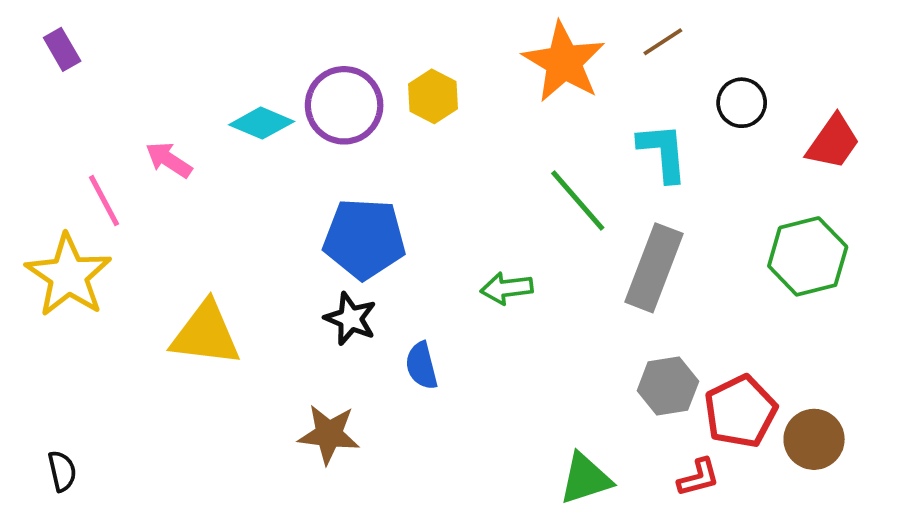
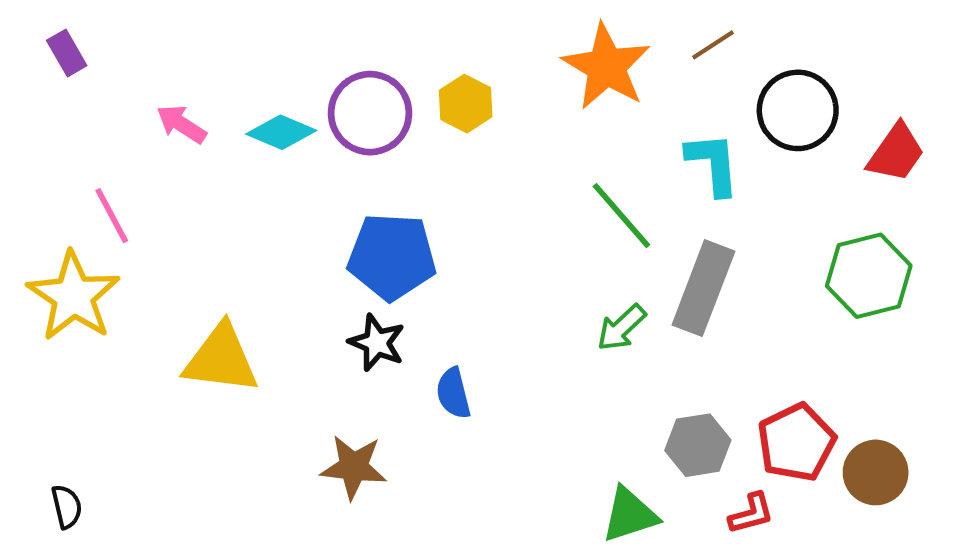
black circle: (742, 103) -> (798, 110), size x1.5
pink arrow: (169, 160) -> (181, 124), moved
green arrow: (507, 288) -> (621, 328), moved, turned -36
gray hexagon: (668, 386) -> (698, 445), moved

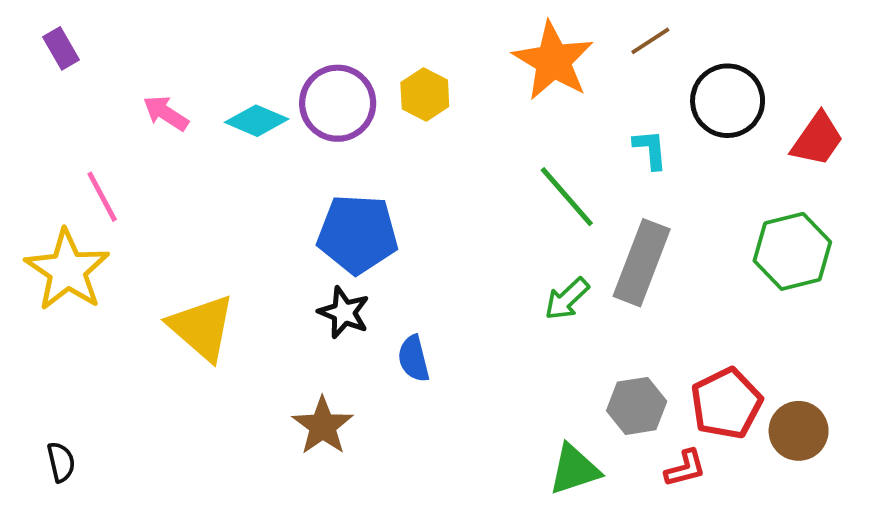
cyan L-shape: (713, 164) -> (650, 149), size x0.7
yellow triangle: (221, 359) -> (202, 327), turned 34
brown star: (354, 467) -> (323, 426), turned 30

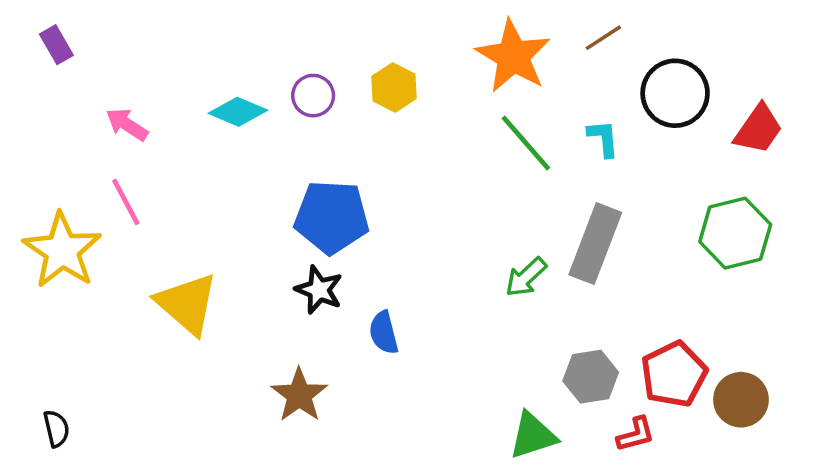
purple circle: (338, 103) -> (313, 96), size x0.6
pink arrow: (166, 113) -> (127, 124), moved
pink line: (102, 197) -> (126, 202), moved
green line: (567, 197) -> (526, 143), moved

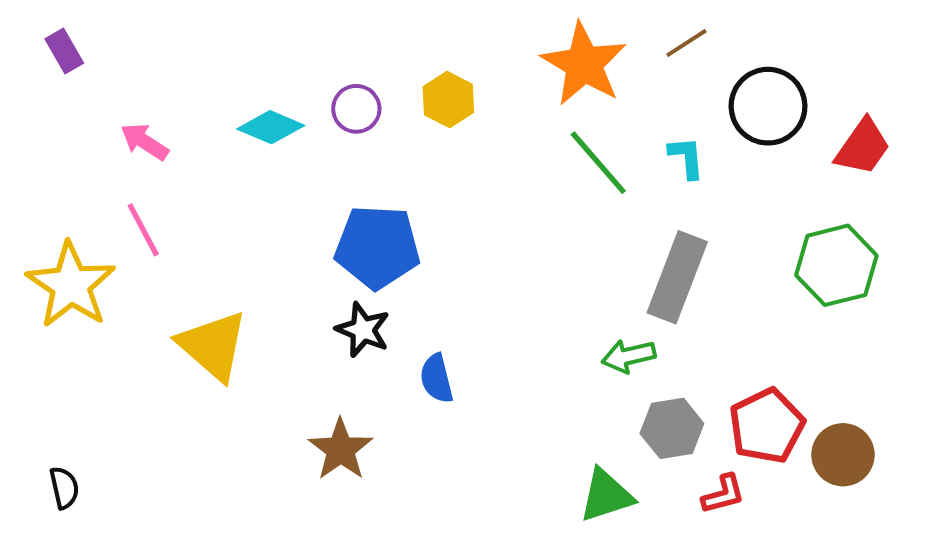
green arrow: (526, 277) -> (629, 356), moved, turned 30

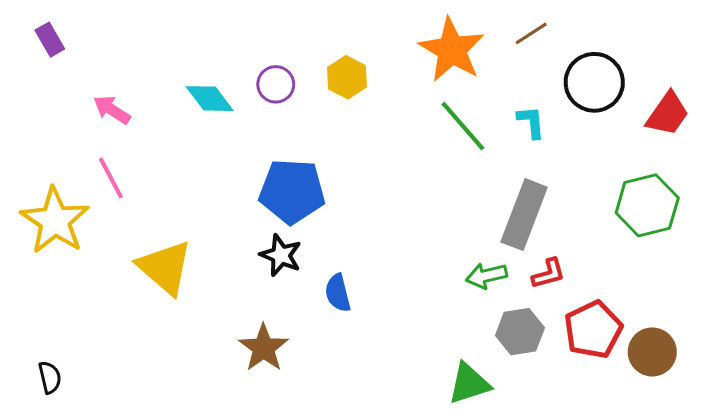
cyan diamond: (271, 127) -> (210, 99), turned 30
red L-shape: (723, 494) -> (548, 274), moved

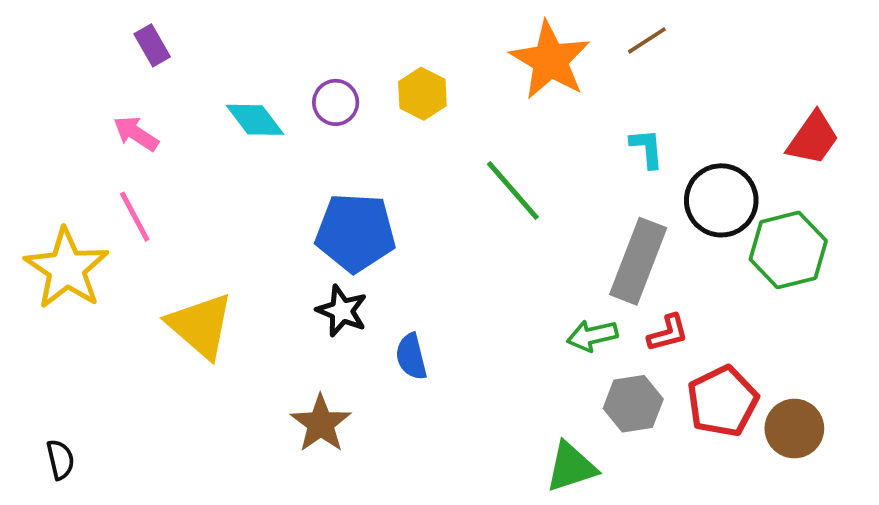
purple rectangle: (50, 40) -> (152, 45), moved
black circle: (594, 82) -> (721, 200), moved
green line: (463, 126) -> (513, 190), moved

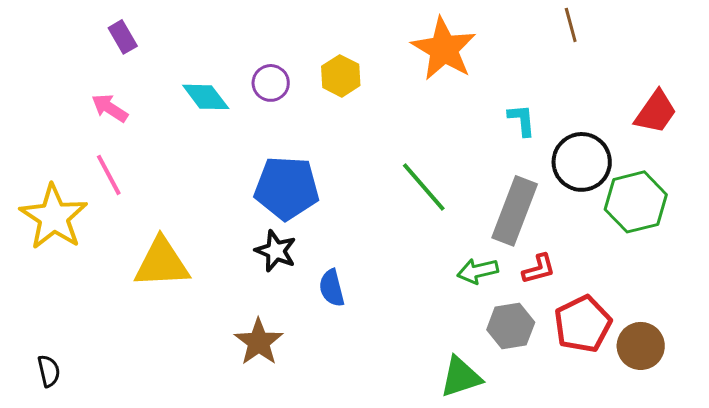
brown line: (647, 40) -> (571, 25), moved, turned -72
green line: (513, 190) -> (424, 187), moved
yellow triangle: (200, 326) -> (162, 263), turned -44

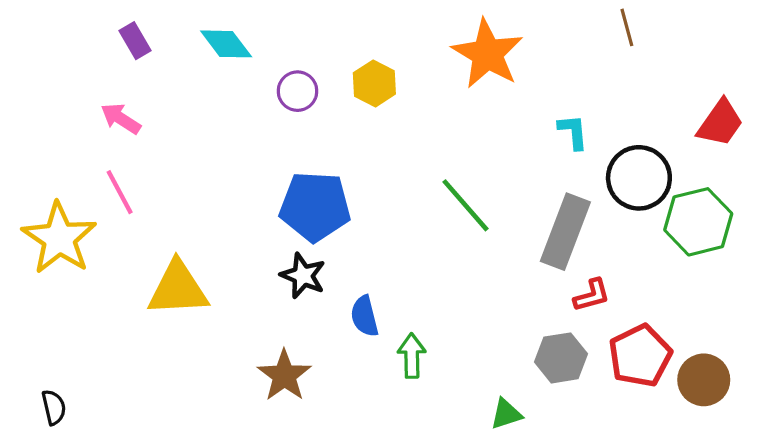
cyan diamond: (206, 97) -> (226, 44), moved
green arrow: (478, 271) -> (412, 356), moved, turned 102
green triangle: (461, 377) -> (506, 414), size x0.7

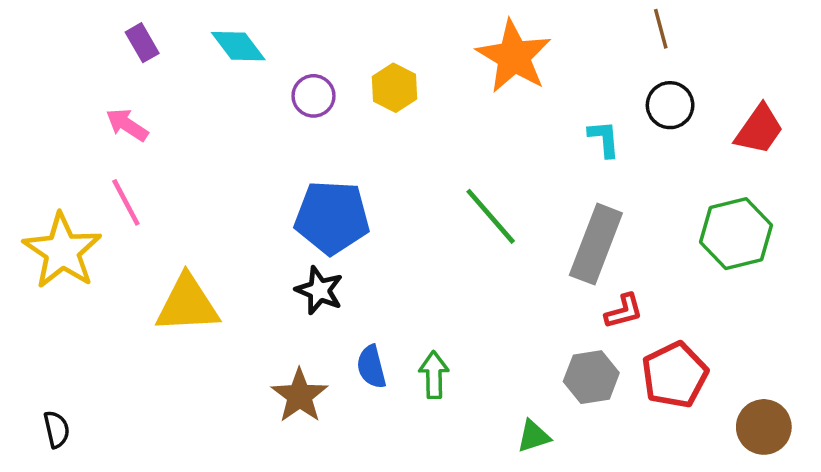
black circle: (639, 178) -> (670, 105), moved, size x0.7
blue semicircle: (364, 316) -> (371, 367), moved
brown circle: (704, 380) -> (764, 427), moved

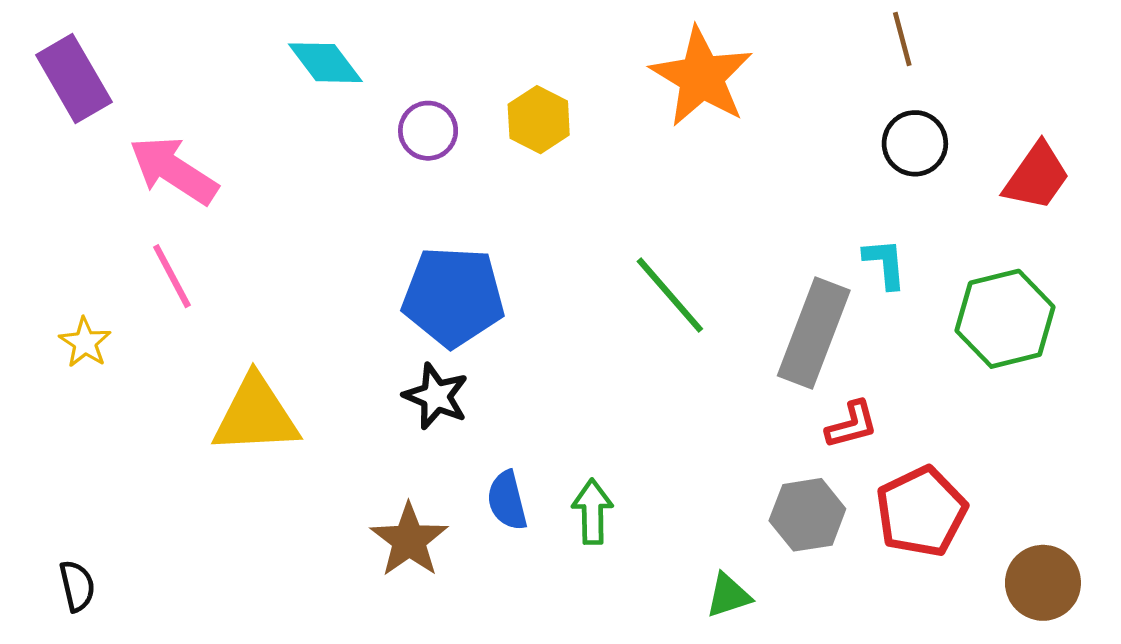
purple rectangle: (142, 43) -> (74, 79), moved, size x1.6
pink arrow: (127, 125) -> (174, 170), size x1.5
cyan L-shape: (604, 139) -> (885, 263), moved
yellow star: (62, 251) -> (85, 343), size x0.5

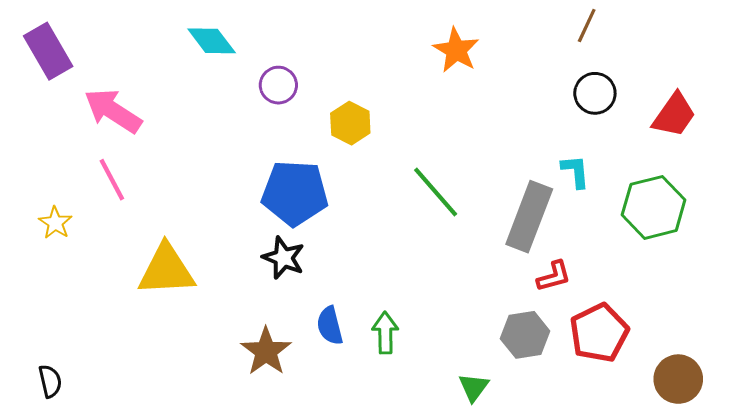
brown line: (902, 39) -> (587, 25), turned 40
orange star: (702, 77) -> (456, 50), size x0.7
yellow hexagon: (539, 120) -> (350, 123), moved
green triangle: (728, 595) -> (474, 387), turned -36

